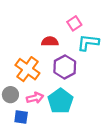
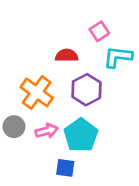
blue square: (21, 117) -> (65, 168), moved

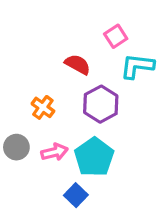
red semicircle: (67, 55) -> (78, 64), turned 30
orange cross: (37, 92) -> (43, 107), size x0.6
blue square: (65, 168) -> (76, 195), turned 36

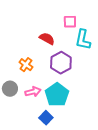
pink square: (116, 36) -> (70, 22), turned 32
cyan L-shape: (137, 66) -> (83, 40), turned -85

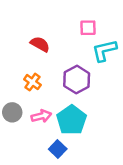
red semicircle: (47, 39) -> (40, 44), moved
cyan L-shape: (83, 40) -> (104, 50), turned 65

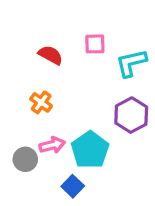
pink square: (88, 28) -> (95, 44), moved
purple hexagon: (77, 80) -> (131, 115), moved
gray circle: (12, 112) -> (25, 159), moved

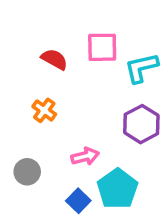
pink square: (95, 44) -> (102, 47), size x1.4
pink arrow: (52, 145) -> (85, 156), moved
cyan pentagon: (90, 150) -> (118, 189), moved

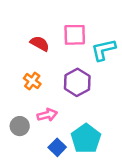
purple hexagon: (141, 124) -> (77, 82), moved
pink arrow: (85, 156) -> (47, 115), moved

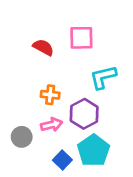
cyan L-shape: (103, 50) -> (103, 77), moved
orange cross: (32, 81) -> (50, 95), moved, turned -30
purple hexagon: (77, 82) -> (84, 114), moved

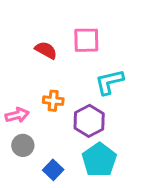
pink arrow: (52, 125) -> (17, 115), moved
blue square: (62, 160) -> (53, 170), moved

